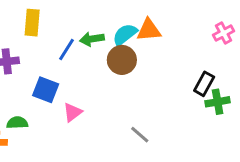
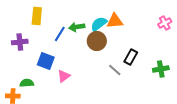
black rectangle: (204, 84) -> (131, 57), moved
gray line: (140, 135) -> (115, 70), moved

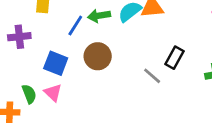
brown circle: (97, 41) -> (98, 56), moved
pink triangle: (64, 76) -> (53, 93), moved, turned -40
green semicircle: (27, 83) -> (29, 94), turned 72

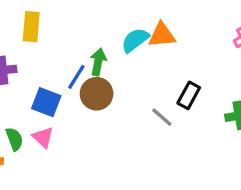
green arrow: (99, 16) -> (98, 62), moved, turned 110
blue line: (75, 25) -> (76, 77), moved

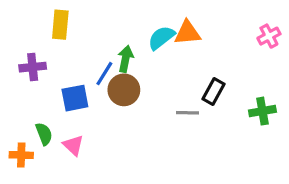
blue square: (46, 102) -> (75, 98), turned -32
gray line: (162, 117) -> (187, 113), turned -40
pink triangle: (43, 137) -> (73, 145), moved

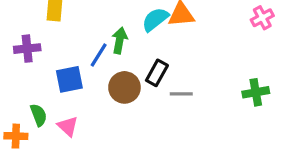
brown circle: (124, 90) -> (124, 87), moved
black rectangle: (214, 91) -> (157, 73), moved

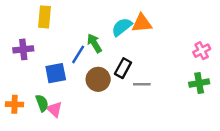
pink cross: (262, 18) -> (202, 51), moved
green arrow: (120, 40) -> (94, 43), turned -42
green semicircle: (39, 115) -> (42, 103), moved
orange cross: (16, 136) -> (15, 104), moved

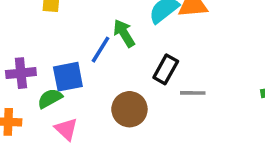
purple cross: (23, 49) -> (21, 73), moved
brown circle: (98, 79) -> (129, 109), moved
green semicircle: (42, 103) -> (50, 98), moved, turned -98

